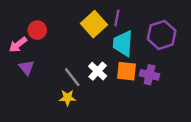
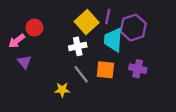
purple hexagon: (162, 35) -> (133, 28), moved
white cross: (98, 71) -> (78, 46), moved, turned 35
orange square: (127, 71) -> (105, 70), moved
gray line: (72, 77) -> (81, 74), moved

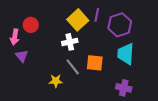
cyan trapezoid: (113, 40) -> (126, 54), moved
pink arrow: (17, 41) -> (15, 37), turned -42
purple cross: (138, 69) -> (124, 88), moved

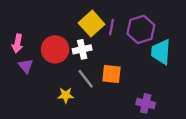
purple line: (97, 15) -> (112, 27), moved
red circle: (31, 25) -> (55, 49), moved, size x1.5
cyan trapezoid: (126, 54) -> (161, 52), moved

